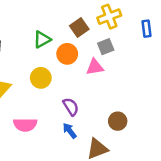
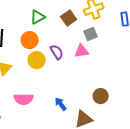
green triangle: (42, 39) -> (38, 17), moved
orange circle: (67, 54) -> (30, 40), moved
purple semicircle: (71, 107) -> (57, 52), moved

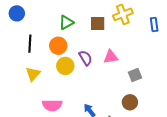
brown square: (69, 18) -> (98, 23), turned 35
gray square: (91, 34) -> (135, 75), moved

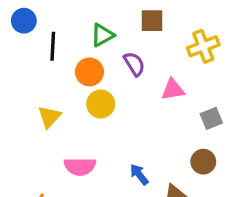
yellow cross: (123, 14) -> (203, 46), moved
brown square: (98, 23) -> (152, 21), moved
black line: (30, 44) -> (53, 46), moved
purple semicircle: (85, 58) -> (134, 64), moved

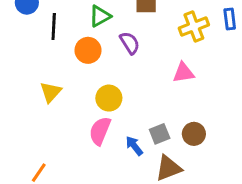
pink triangle: (173, 90) -> (183, 73), moved
yellow circle: (101, 104) -> (109, 98), moved
gray square: (211, 118) -> (160, 134), moved
pink semicircle: (80, 166) -> (100, 131), moved, turned 112

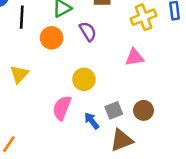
yellow circle: (109, 98) -> (84, 79), moved

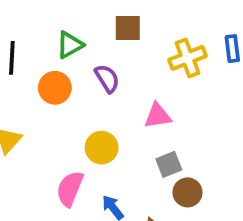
pink triangle: (134, 57) -> (158, 116), moved
gray square: (114, 110) -> (169, 164), moved

